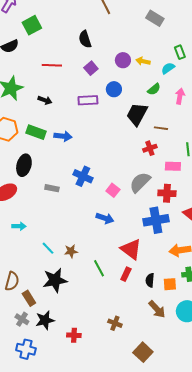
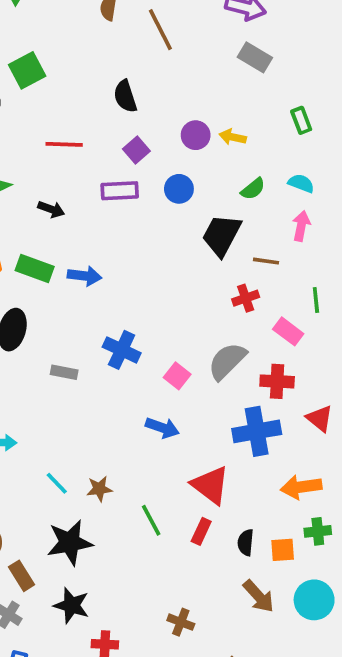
cyan semicircle: (168, 68) -> (301, 183), moved, turned 56
pink arrow: (180, 96) -> (301, 226), moved
purple rectangle: (88, 100) -> (120, 191), moved
pink rectangle: (173, 166) -> (288, 331), turned 35
black star: (45, 320) -> (72, 605), moved, turned 30

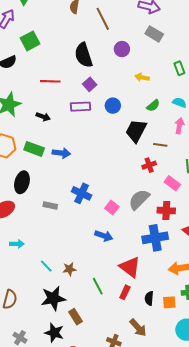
black semicircle: (125, 96) -> (84, 55), size x1.4
purple circle: (196, 135) -> (122, 49), moved
brown rectangle: (22, 576) -> (75, 317), moved
brown arrow: (259, 596) -> (138, 328), moved

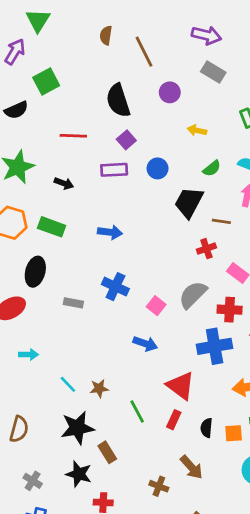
blue arrow: (61, 153) -> (110, 232), moved

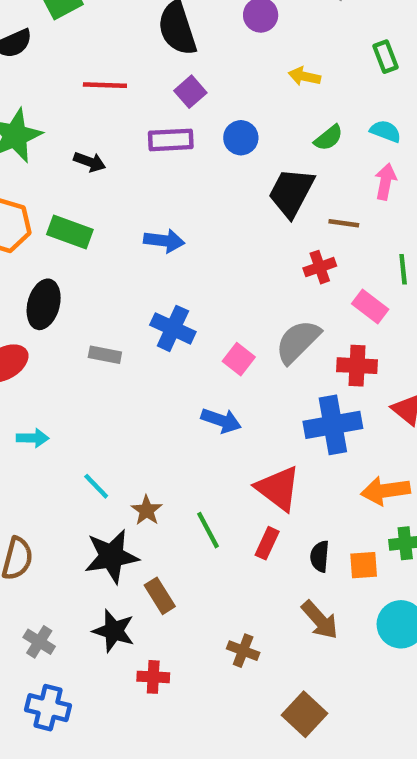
brown star: (99, 388) -> (147, 510), moved, turned -30
brown arrow: (191, 467) -> (320, 620), moved

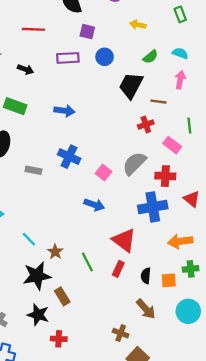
purple square: (190, 92) -> (87, 32), moved, turned -35
brown cross: (243, 651) -> (121, 333), moved

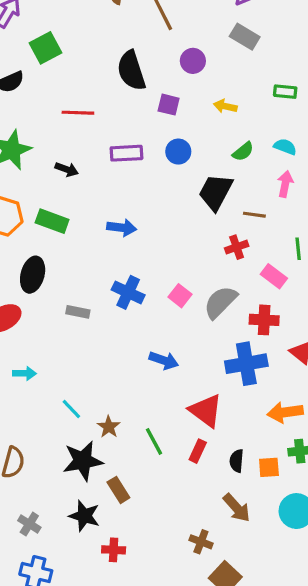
green rectangle: (180, 14) -> (285, 92), turned -63
purple square: (87, 32) -> (169, 105), moved
pink square: (103, 173) -> (180, 296), moved

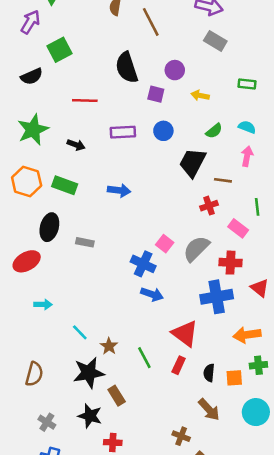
purple circle: (193, 61) -> (175, 70), moved
blue cross: (128, 292) -> (143, 264), moved
gray rectangle: (78, 312) -> (85, 242), moved

